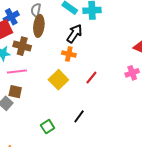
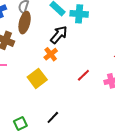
orange cross: (69, 54) -> (51, 54), turned 32
red line: (91, 78) -> (83, 75), moved

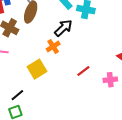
black line: (53, 117) -> (17, 95), moved

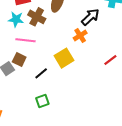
black line: (17, 95) -> (41, 73), moved

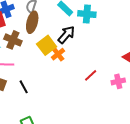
yellow square: (64, 58) -> (47, 45), moved
black line: (41, 73) -> (24, 87), moved, turned -72

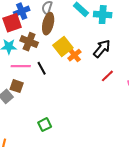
black arrow: (66, 35) -> (102, 49), moved
black line: (24, 87) -> (42, 68), moved

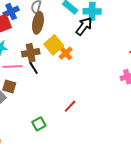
brown cross: (29, 42) -> (31, 53), moved, turned -30
black arrow: (102, 49) -> (84, 26), moved
red line: (107, 76) -> (70, 106), moved

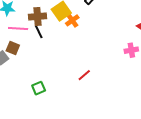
red line: (70, 106) -> (84, 75), moved

